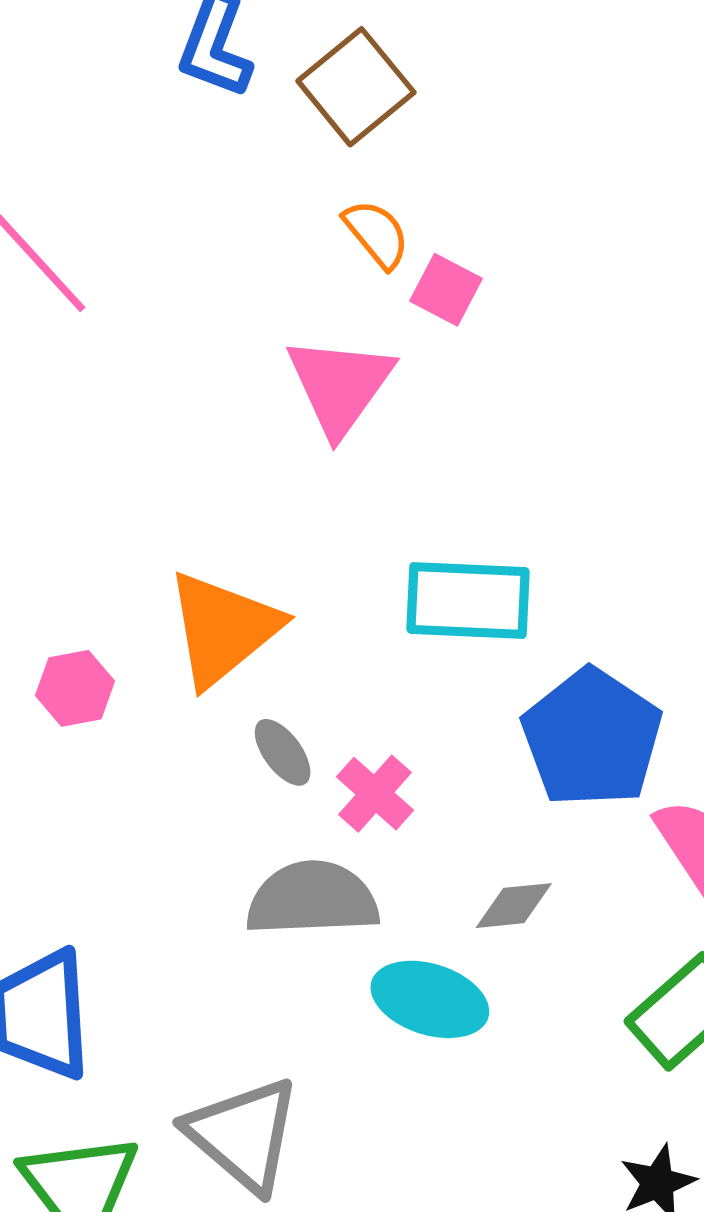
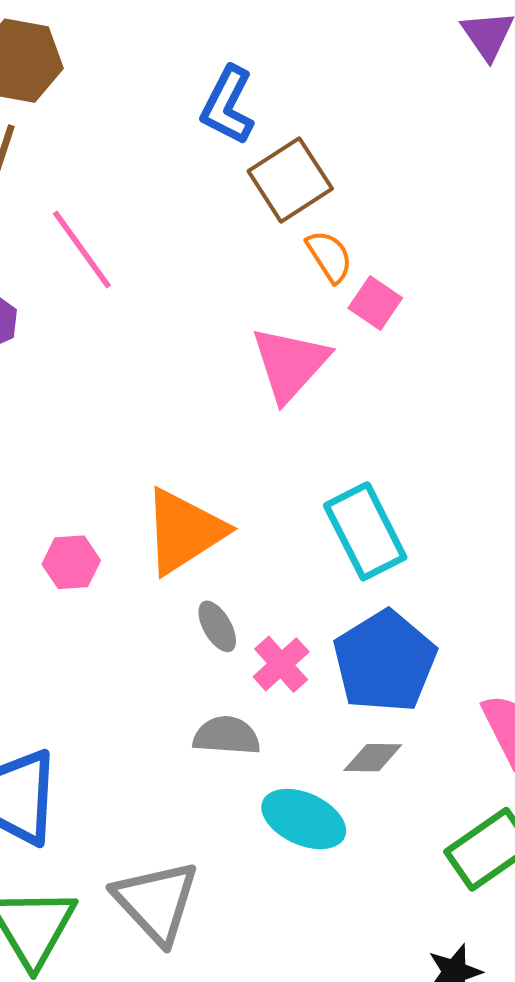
brown square: (356, 87) -> (290, 180), moved
cyan rectangle: (468, 600) -> (365, 531), turned 54
blue pentagon: (592, 738) -> (385, 661), moved
gray semicircle: (312, 899) -> (227, 736), size x0.7

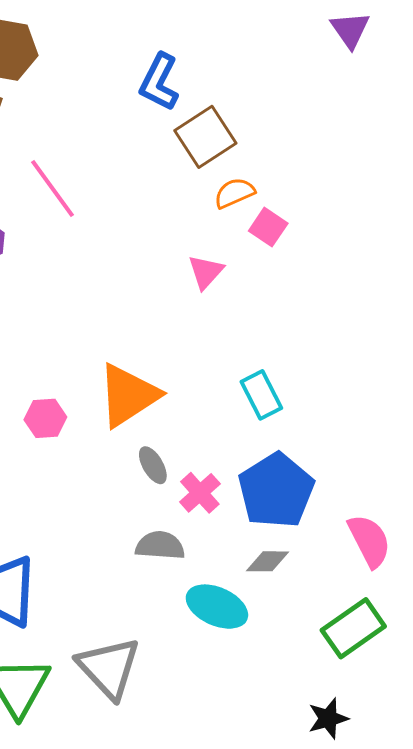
orange semicircle: (329, 256) -> (234, 193), turned -81
pink triangle: (290, 364) -> (206, 272), size x0.6
cyan rectangle: (365, 531) -> (261, 395), size x0.7

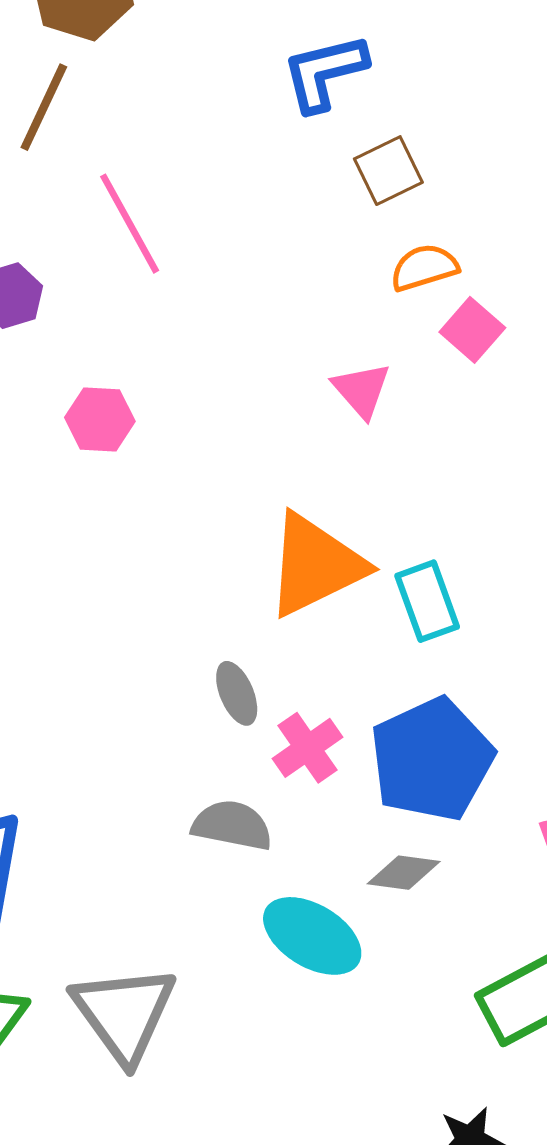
blue L-shape: (159, 82) -> (325, 72), turned 42
brown square: (205, 137) -> (388, 171), size x0.7
pink triangle: (206, 272) -> (362, 390), turned -30
orange triangle: (128, 395) -> (315, 565), moved
pink hexagon: (45, 418) -> (100, 419), moved

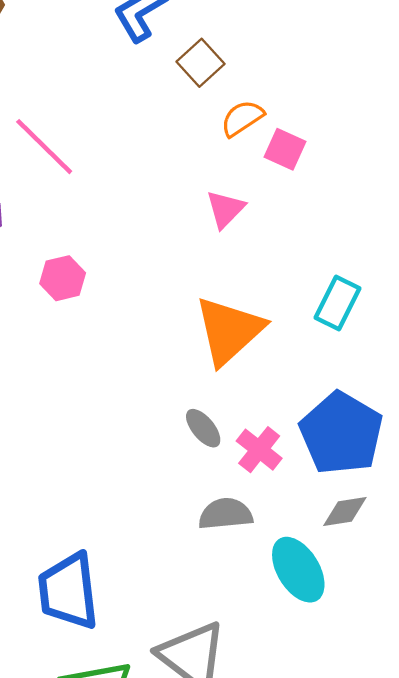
pink triangle: (362, 390) -> (225, 209), turned 42
cyan rectangle: (427, 601) -> (337, 303), moved, turned 63
cyan ellipse: (312, 936) -> (298, 570), turned 44

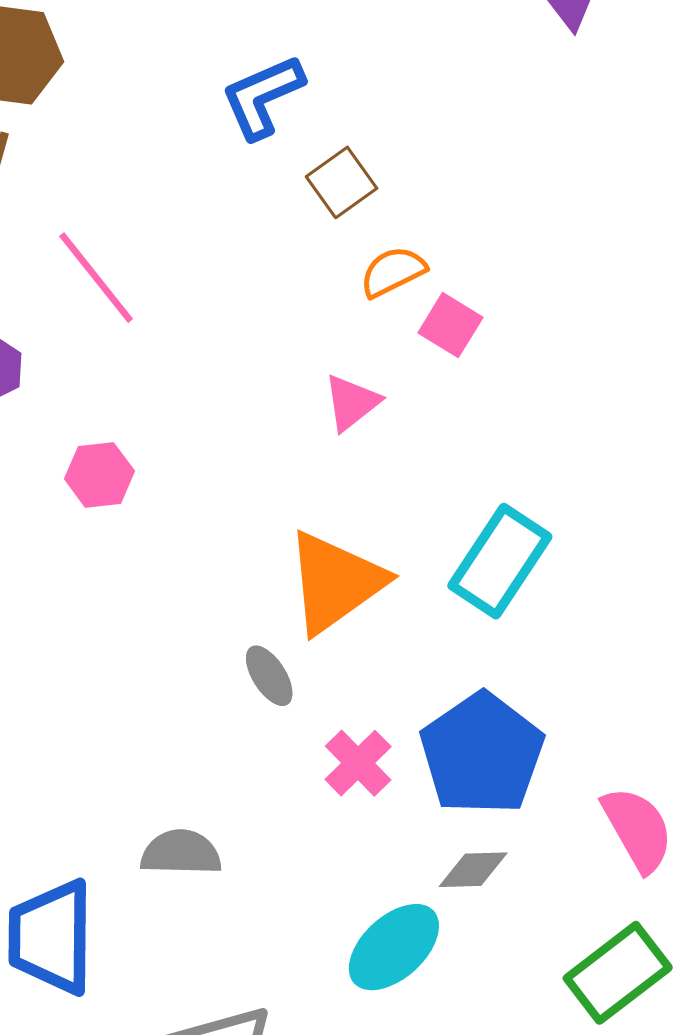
cyan rectangle: (337, 303) -> (500, 561), size x1.4
gray ellipse: (203, 428) -> (269, 676), moved
gray semicircle: (226, 514) -> (181, 853), moved
cyan ellipse: (298, 570) -> (394, 947), turned 72

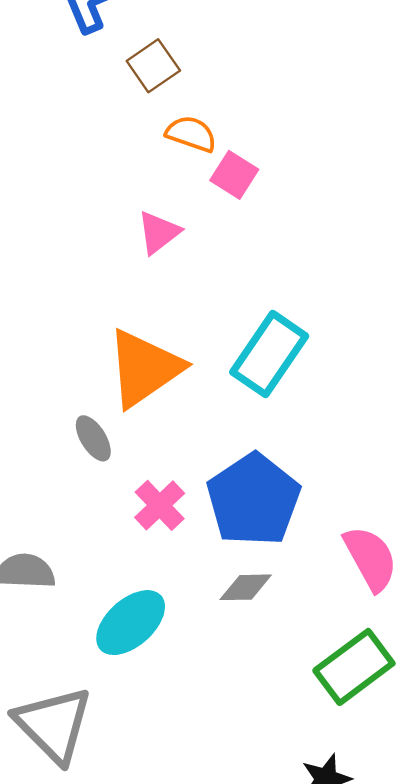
orange semicircle: (393, 272) -> (191, 134), turned 45
cyan ellipse: (394, 947) -> (131, 623), moved

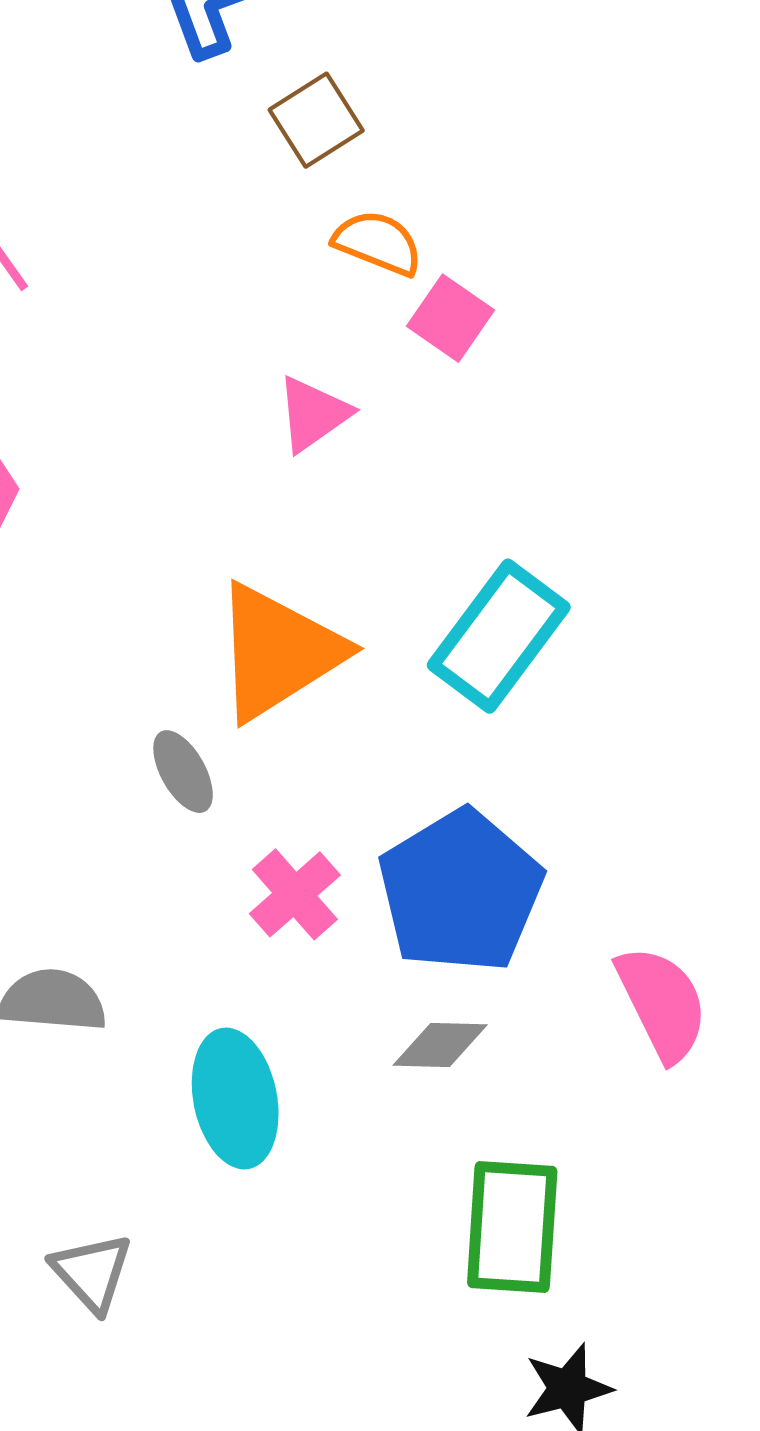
cyan ellipse: (131, 623) -> (235, 1098), turned -62
green rectangle: (354, 667) -> (512, 1227), moved, turned -52
gray triangle: (54, 725) -> (92, 1272), size x0.6

